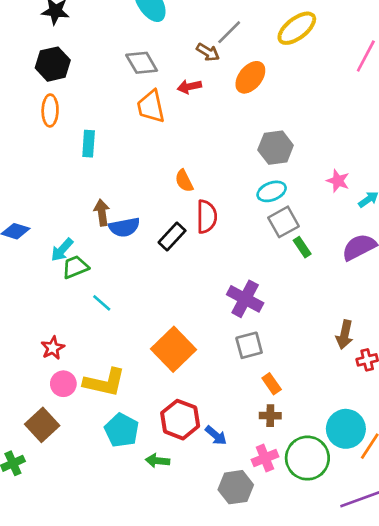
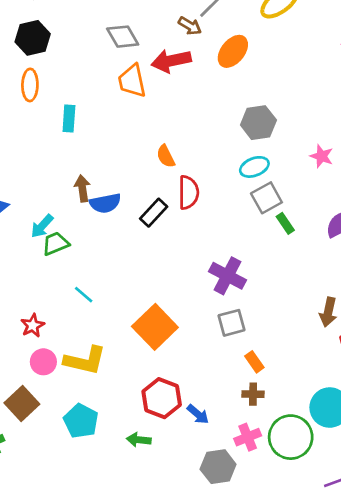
red arrow: (189, 87) -> (171, 61), size x1.6
cyan line: (102, 303) -> (84, 295), moved
cyan pentagon: (122, 430) -> (81, 421), moved

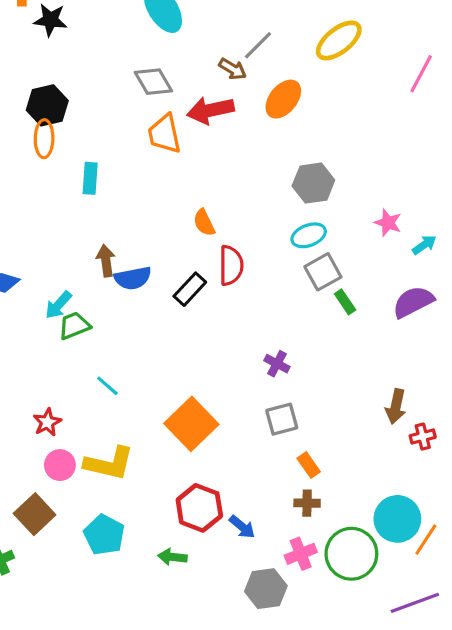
black hexagon: (33, 38) -> (47, 105), moved
purple cross: (227, 276) -> (277, 364), size x0.6

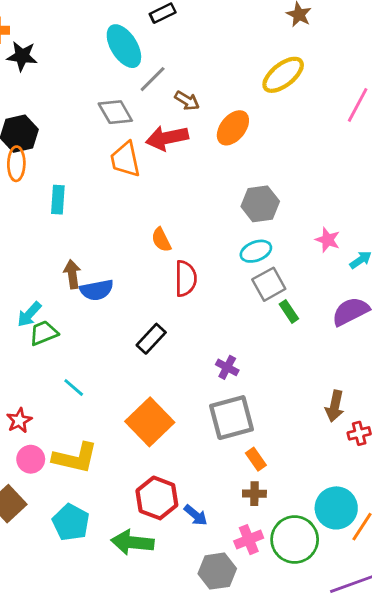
gray line: (258, 45) -> (153, 79), moved
black rectangle: (190, 289) -> (151, 339), moved
gray square: (282, 419) -> (231, 418), size x1.5
green arrow: (172, 557) -> (133, 542), size x1.6

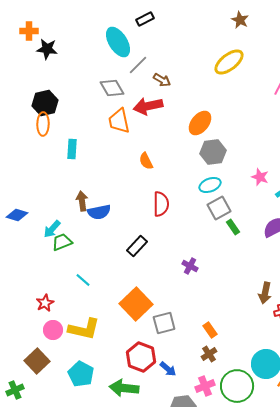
orange ellipse: (233, 128) -> (200, 123), moved
orange semicircle: (161, 240) -> (146, 161), moved
gray square: (231, 418) -> (164, 323), moved, size x0.7
brown cross: (254, 494) -> (209, 354), turned -35

